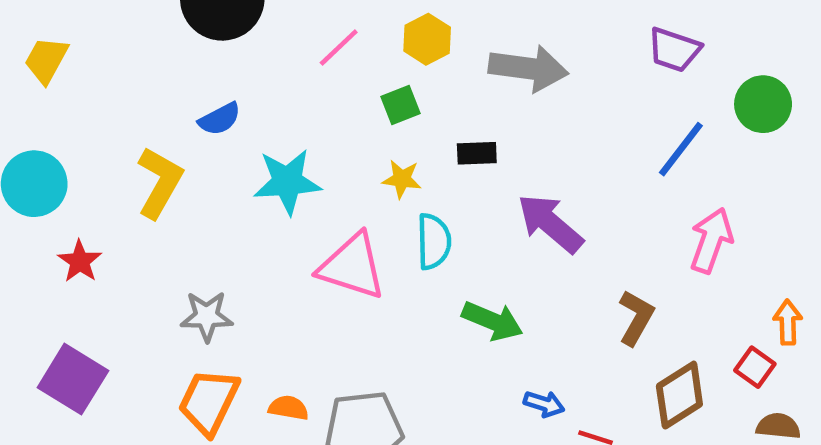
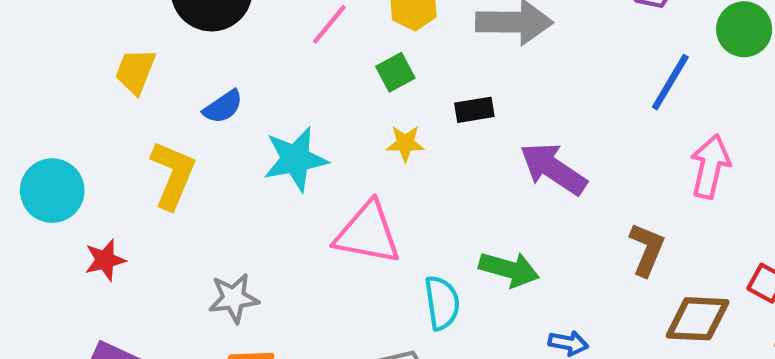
yellow trapezoid: (46, 60) -> (135, 71), moved
cyan semicircle: (434, 241) -> (442, 303), moved
red star: (80, 261) -> (105, 260), turned 30
brown diamond: (679, 395) -> (698, 319), turned 42

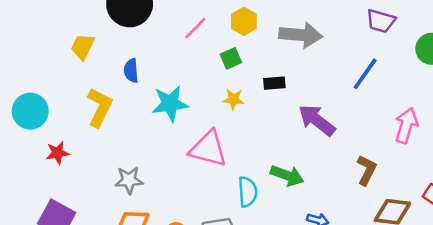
blue line: (670, 82) -> (365, 74), moved
blue semicircle: (223, 107) -> (131, 71), turned 115

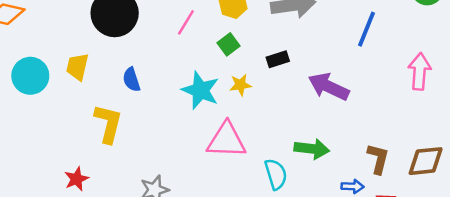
cyan star: (170, 104) -> (200, 90), moved, turned -30
cyan circle: (30, 111) -> (30, 76), moved
brown L-shape: (367, 170) -> (378, 159), moved

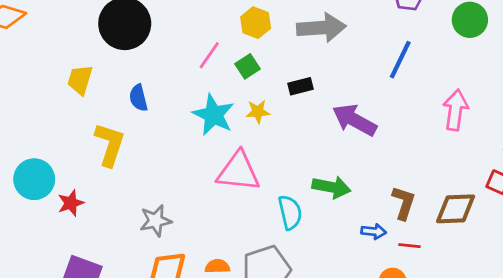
pink line: (186, 22) -> (209, 55), moved
cyan circle: (30, 76) -> (34, 179), moved

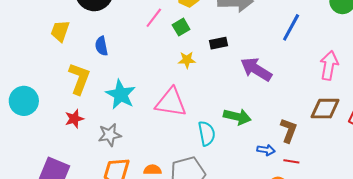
cyan star: (213, 115) -> (121, 95), moved
red star: (71, 203) -> (74, 119), moved
brown diamond: (456, 209) -> (325, 109), moved

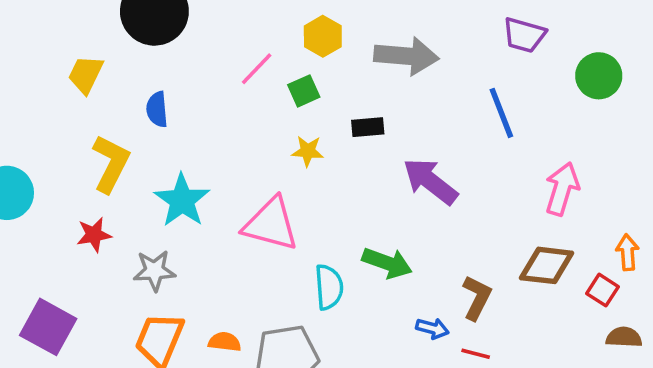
blue line: (291, 27) -> (501, 113), turned -56

